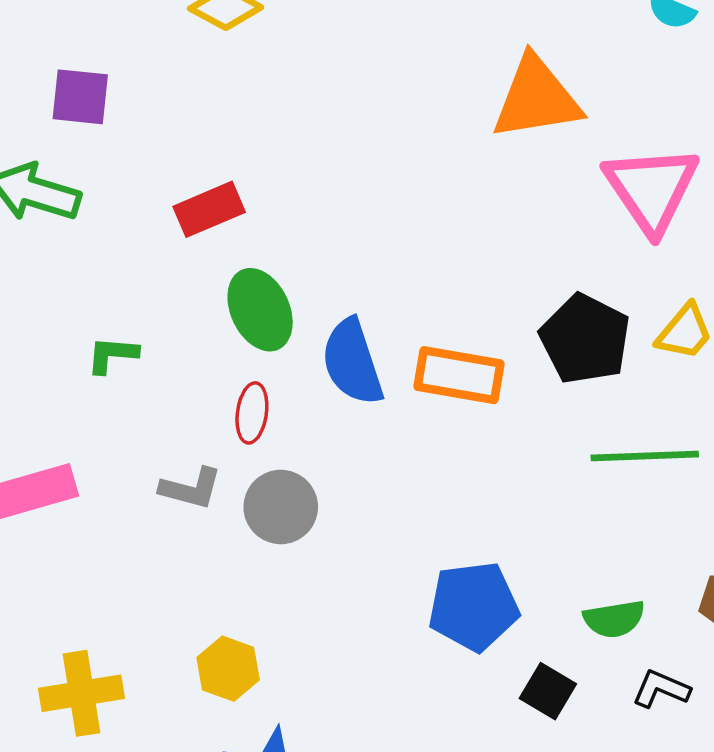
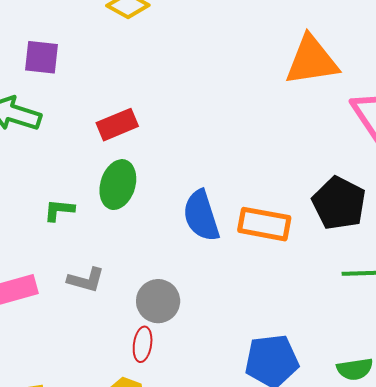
green ellipse: (260, 310) -> (118, 185), moved, turned 42
red ellipse: (252, 413) -> (143, 344), moved
gray L-shape: (191, 488) -> (86, 280), moved

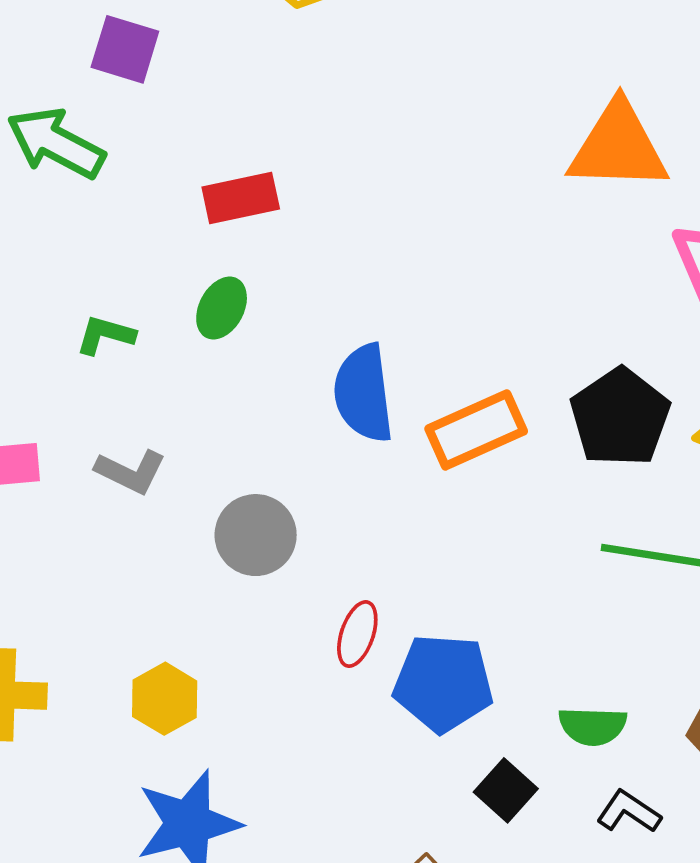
green ellipse: (118, 185) -> (222, 308), size x0.7
orange rectangle: (264, 224) -> (476, 430), turned -45
red ellipse: (143, 344) -> (357, 634), moved

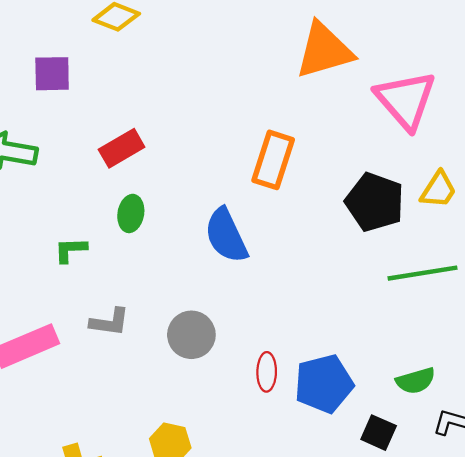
purple square: (125, 49) -> (52, 74), moved
orange rectangle: (476, 430) -> (273, 160), moved, turned -30

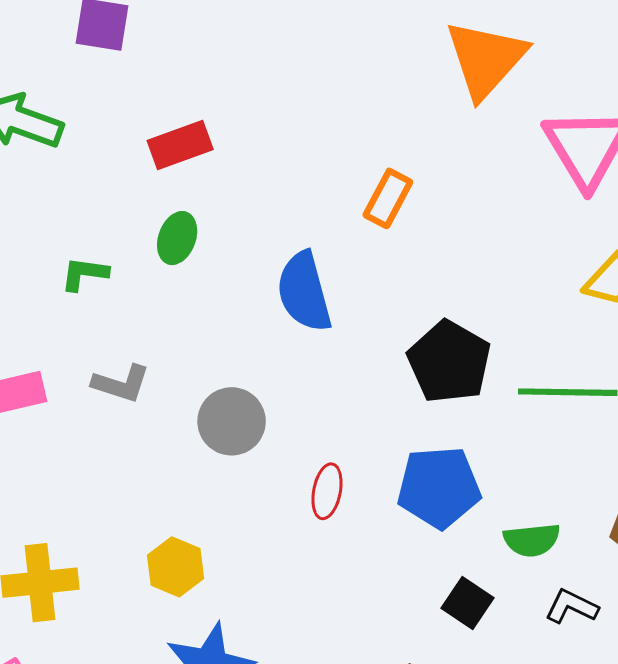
orange triangle: (324, 50) -> (486, 59), turned -42
orange rectangle: (273, 160) -> (388, 198), size x0.7
black pentagon: (375, 202) -> (449, 362), moved
blue pentagon: (324, 384) -> (439, 487), moved

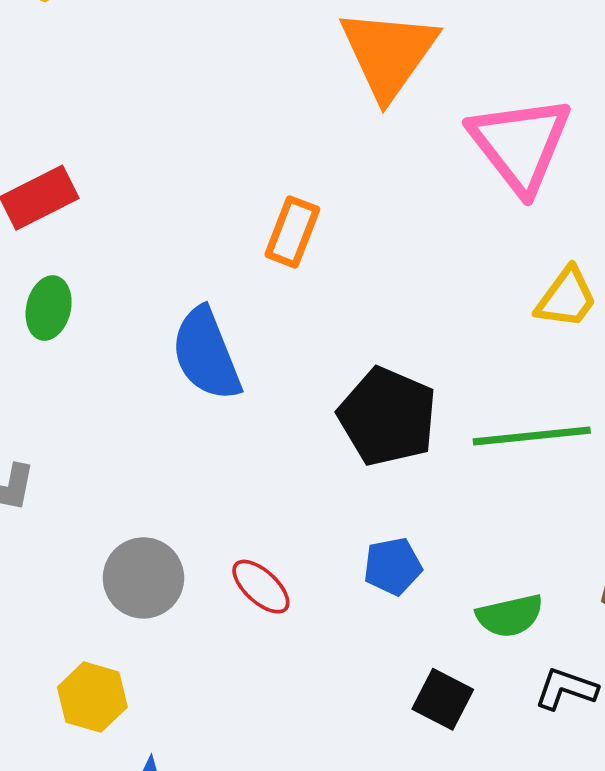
gray circle: (232, 421) -> (143, 578), moved
blue pentagon: (439, 487) -> (393, 566), size x0.6
red ellipse: (327, 491) -> (261, 587), turned -52

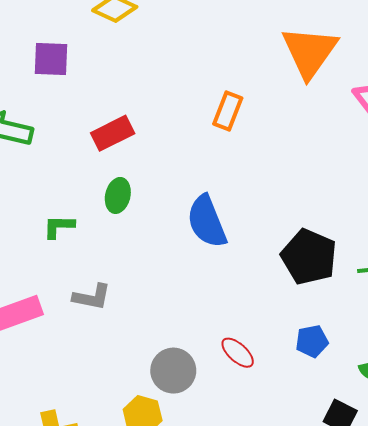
orange rectangle: (292, 232) -> (228, 111), moved
gray circle: (143, 578) -> (173, 371), moved

